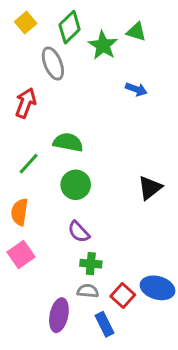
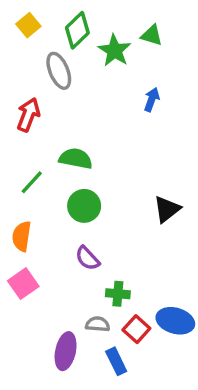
blue arrow: (136, 89) -> (152, 99), turned -90
green cross: (91, 264) -> (118, 294), moved

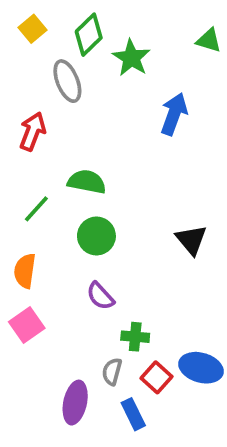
green triangle: (152, 35) -> (209, 40), moved
blue arrow: (152, 99) -> (174, 114), size x1.5
black triangle: (167, 209) -> (191, 240), turned -32
gray semicircle: (98, 324) -> (112, 372), turned -80

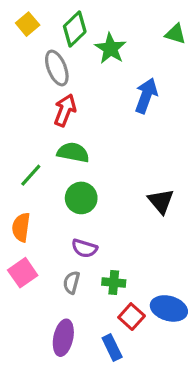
red arrow: (33, 131) -> (65, 110), moved
purple semicircle: (100, 296) -> (84, 248), turned -30
gray semicircle: (112, 372) -> (71, 282), moved

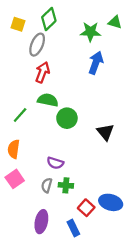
yellow square: (28, 24) -> (18, 24), moved, turned -32
green star: (110, 48) -> (90, 32), moved, turned -30
gray ellipse: (57, 68) -> (37, 45), turned 45
green circle: (81, 198) -> (67, 118), moved
green cross: (114, 282) -> (66, 185), moved

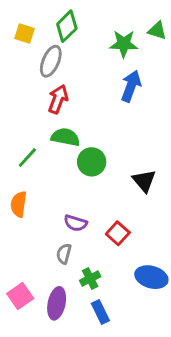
pink square: (15, 179) -> (20, 296), moved
green cross: (66, 185) -> (90, 279), moved, turned -32
red square: (86, 208) -> (118, 233), moved

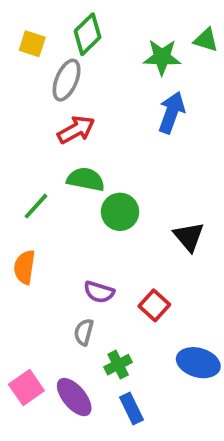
red arrow: (58, 99) -> (76, 130), turned 40
purple ellipse: (57, 303) -> (74, 397), turned -52

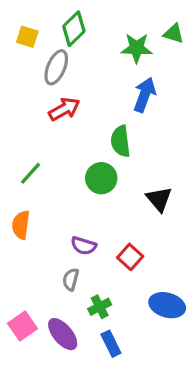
green semicircle: (86, 179) -> (121, 141), moved, turned -108

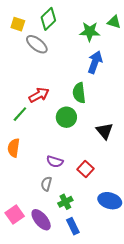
gray ellipse: (56, 67) -> (37, 44), turned -75
red arrow: (64, 109) -> (39, 95), moved

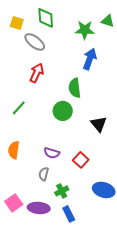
green diamond: (48, 19) -> (46, 18), turned -50
red arrow: (39, 95) -> (37, 73), moved, turned -36
orange semicircle: (14, 148) -> (14, 150), moved
purple ellipse: (41, 220) -> (39, 208), turned -45

